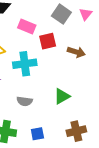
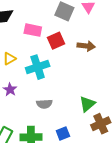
green triangle: (62, 96) -> (87, 104), moved

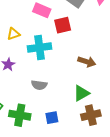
brown arrow: (86, 46) -> (87, 62), moved

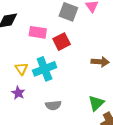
yellow triangle: (13, 34) -> (21, 69), moved, turned -32
brown arrow: (87, 62) -> (100, 62), moved

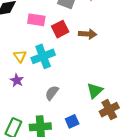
brown arrow: (100, 62) -> (88, 34), moved
gray semicircle: (53, 105) -> (52, 93), turned 133

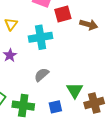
yellow triangle: (20, 56) -> (11, 24), moved
green triangle: (95, 91) -> (75, 90), moved, turned -30

